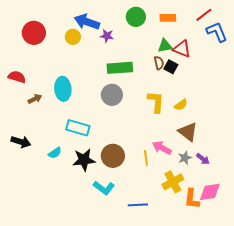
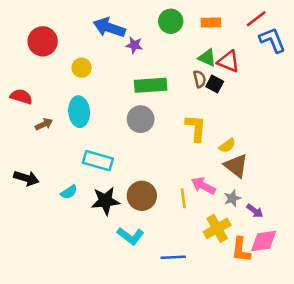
yellow circle: (73, 37) -> (82, 68), moved
green triangle: (165, 46) -> (207, 58), turned 35
yellow semicircle: (181, 105) -> (227, 146), moved
purple arrow: (203, 159) -> (255, 211), moved

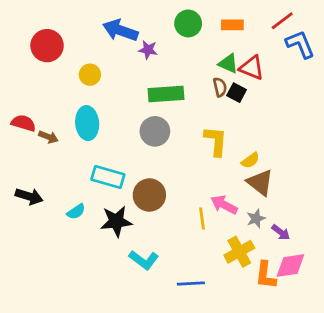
red semicircle: (21, 97) -> (24, 123), moved
brown arrow: (44, 124) -> (48, 137), turned 48
brown circle: (142, 196) -> (149, 195), moved

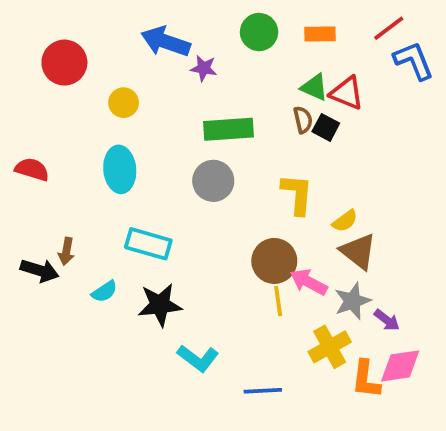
brown arrow: (48, 137) -> (66, 251), moved, turned 78
brown circle: (149, 195) -> (274, 261), moved
gray star: (256, 219) -> (353, 301), size x1.4

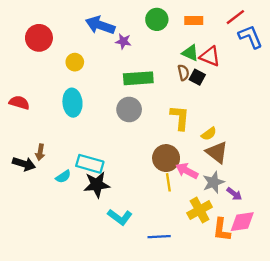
cyan rectangle: (148, 244) -> (90, 164), moved

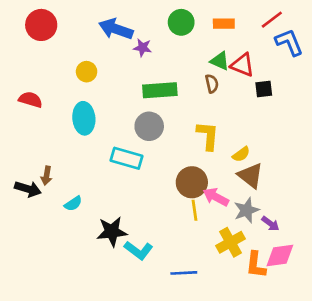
red circle: (39, 38) -> (41, 25), moved
black square: (197, 77) -> (264, 89), moved, turned -35
red semicircle: (19, 103) -> (31, 100), moved
cyan rectangle: (90, 164) -> (127, 158), moved
black star: (97, 185) -> (112, 232), moved

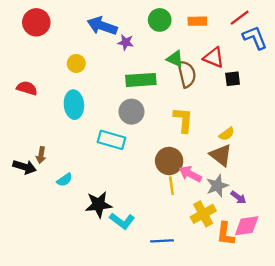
green triangle: (220, 61) -> (175, 59), moved
brown semicircle: (212, 84) -> (187, 74), size x1.6
yellow semicircle: (241, 154) -> (227, 134), moved

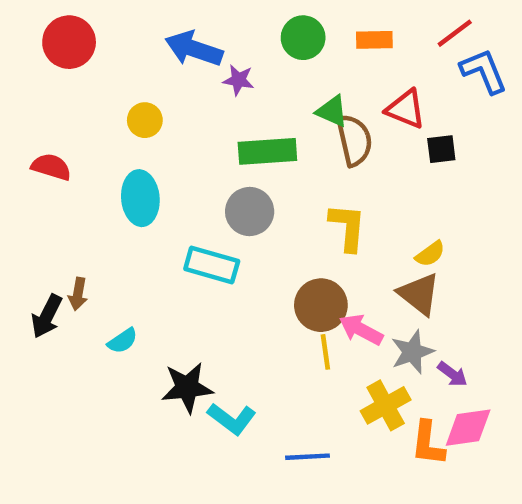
black arrow: (25, 167) -> (47, 316), turned 100

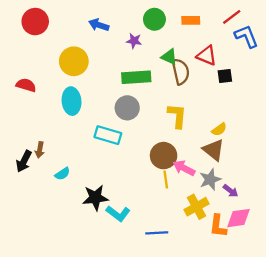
blue arrow: (194, 49) -> (99, 25), size x0.7
purple star: (238, 80) -> (134, 41), moved
yellow circle: (145, 120) -> (74, 61), size x1.6

